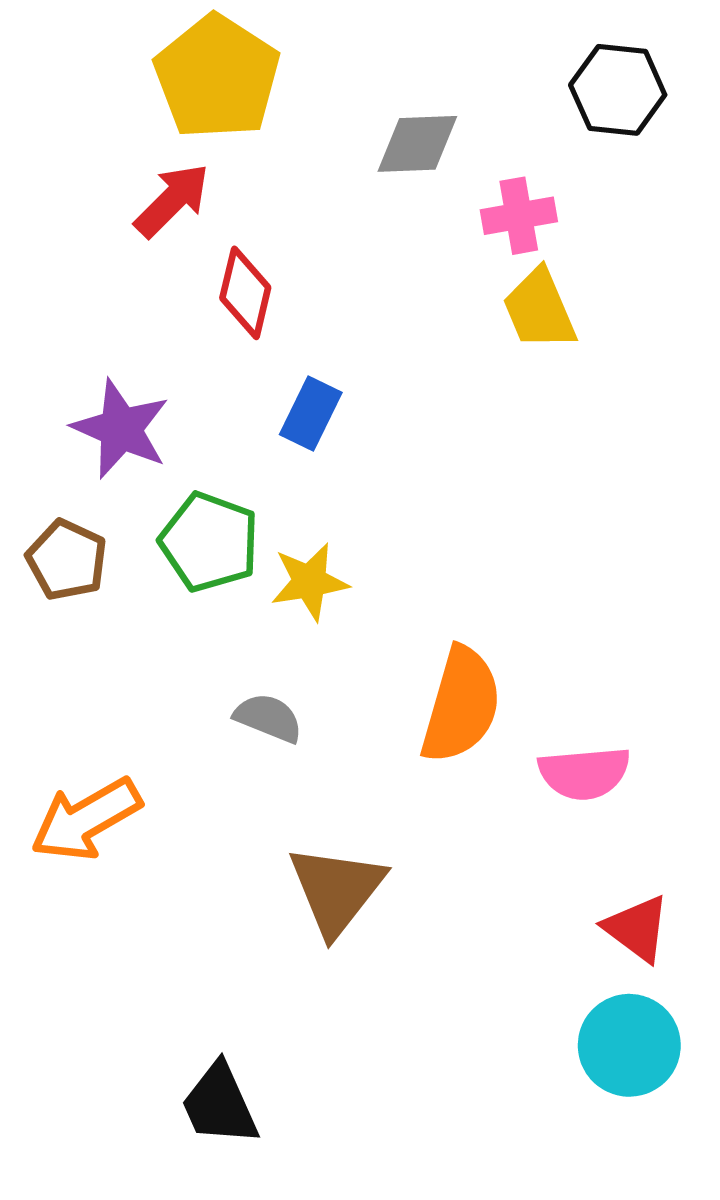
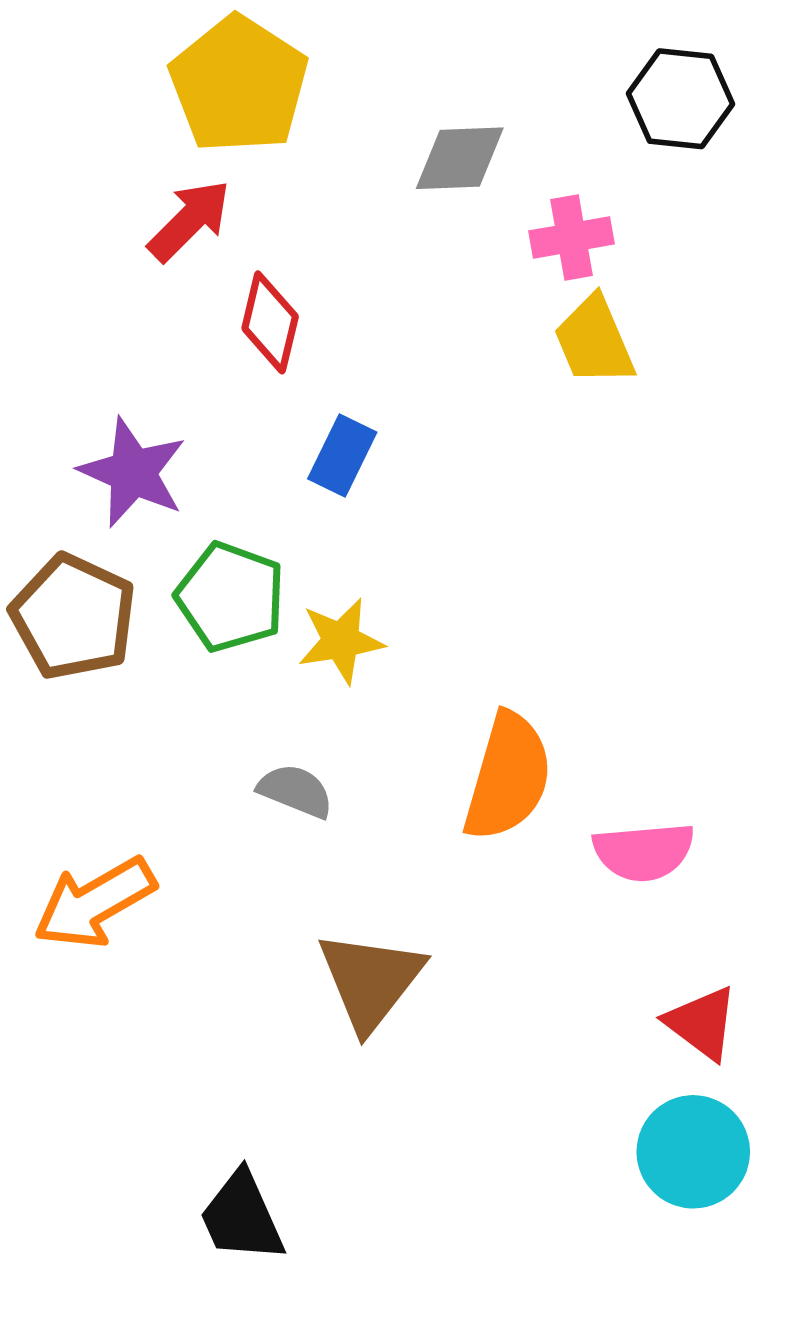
brown pentagon: (67, 560) -> (73, 617), size x1.4

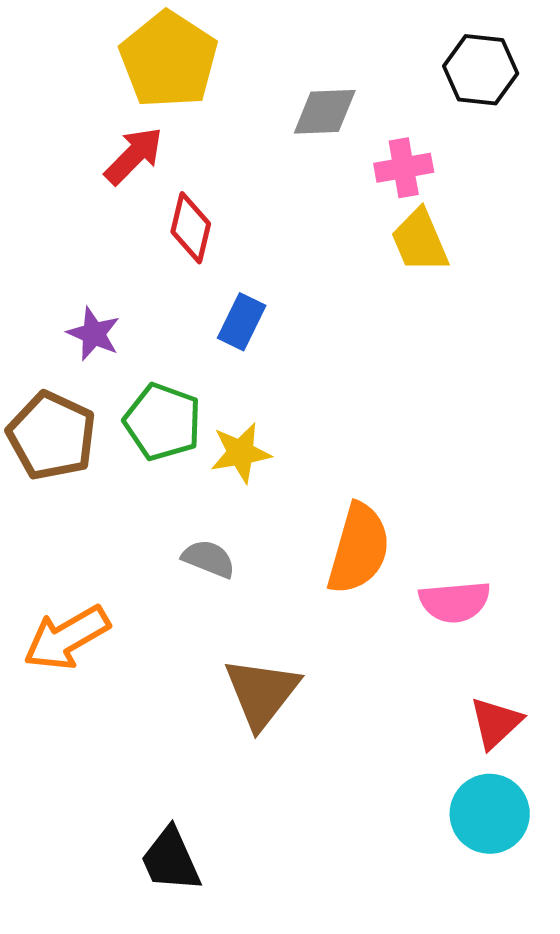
purple star: (133, 472) -> (94, 334), size x0.7
red triangle: (702, 1023) -> (496, 723), turned 40

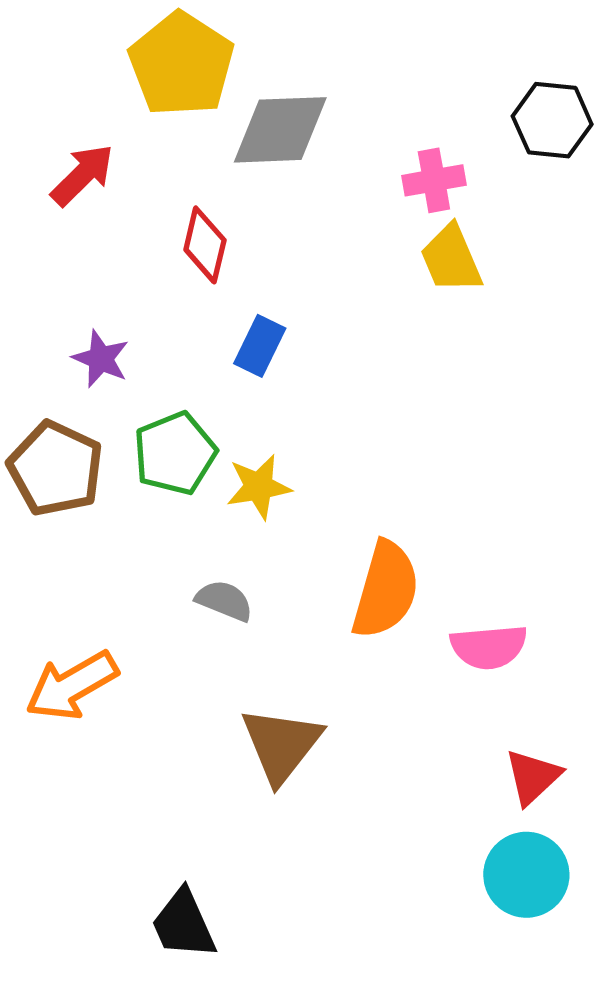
black hexagon: (481, 70) -> (552, 120), moved
gray diamond: (325, 112) -> (280, 130), moved, size x1.4
red arrow: (134, 156) -> (82, 175), moved
green pentagon: (163, 422) -> (175, 453), turned 30

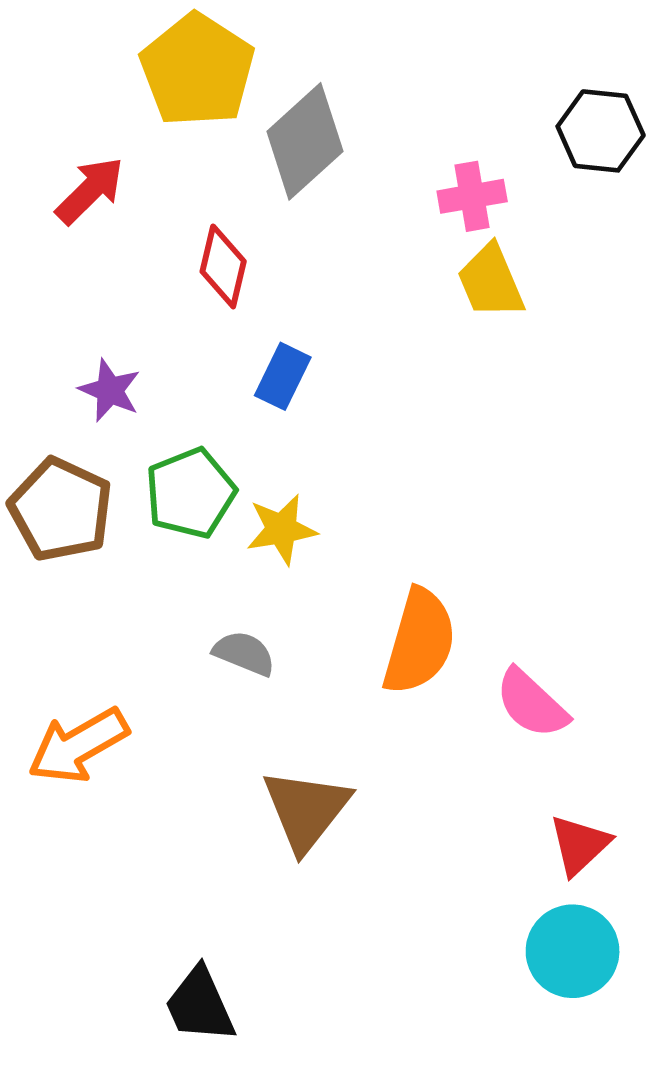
gray diamond: (280, 130) -> (305, 141), turned -40
pink semicircle: (489, 647) -> (532, 703), turned 48

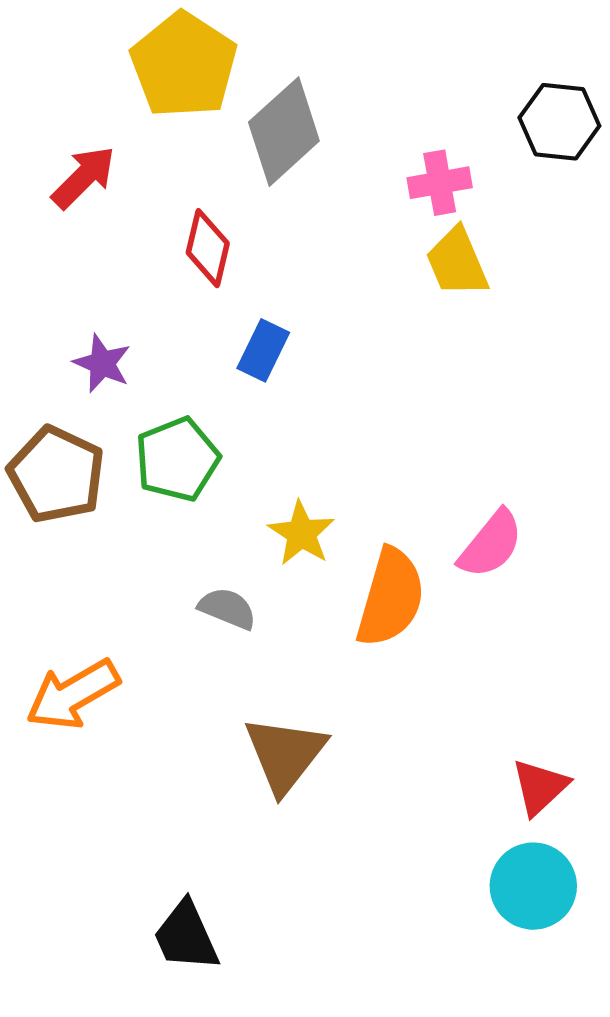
yellow star: (282, 529) -> (301, 533), moved, turned -30
pink semicircle: (532, 703) -> (491, 544), moved, turned -94

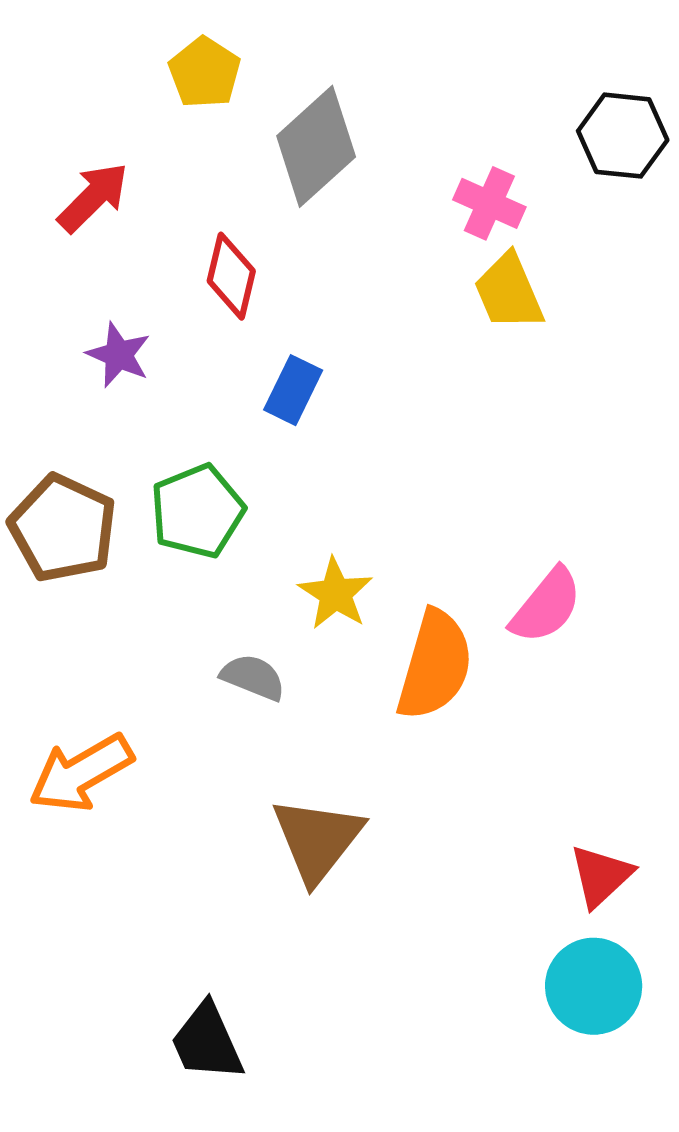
yellow pentagon: (184, 65) -> (205, 73), size x0.6
pink cross: (440, 183) -> (489, 203), turned 34
purple star: (102, 363) -> (119, 355), moved

